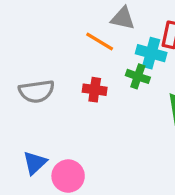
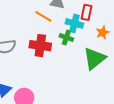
red cross: (95, 90) -> (40, 46), size x1.5

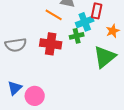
cyan cross: (74, 23) -> (85, 22), turned -36
green cross: (66, 37) -> (77, 36), turned -32

